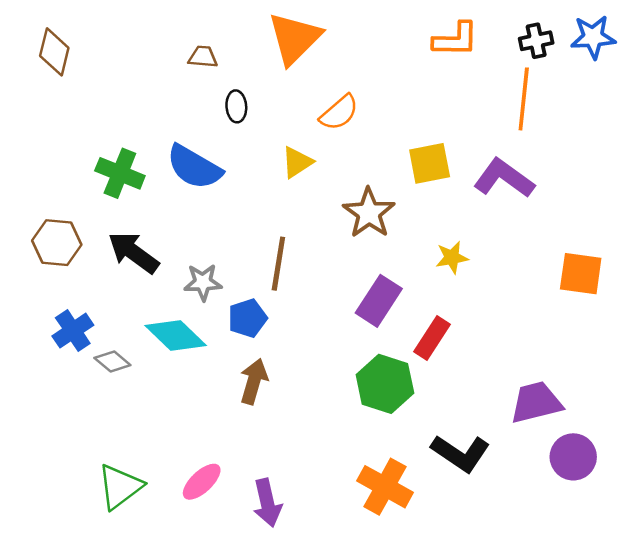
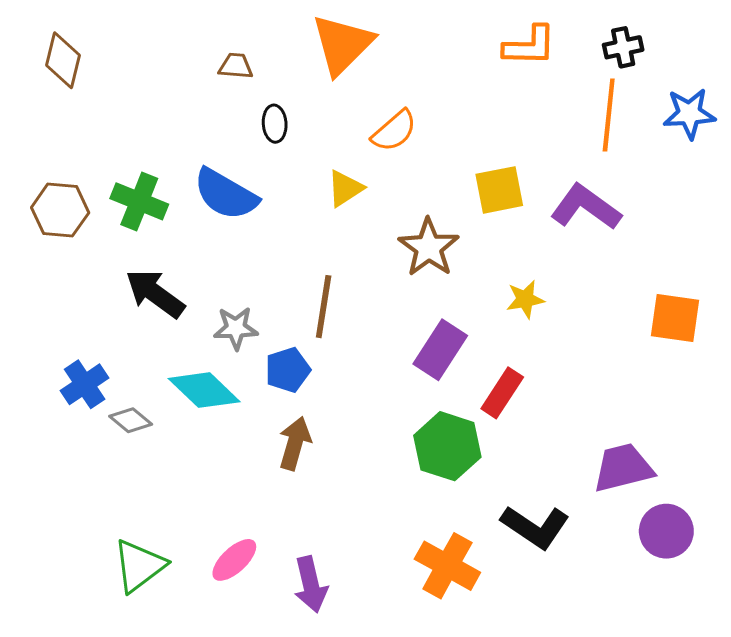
blue star: (593, 37) -> (689, 114), moved
brown hexagon: (57, 243) -> (60, 210), moved

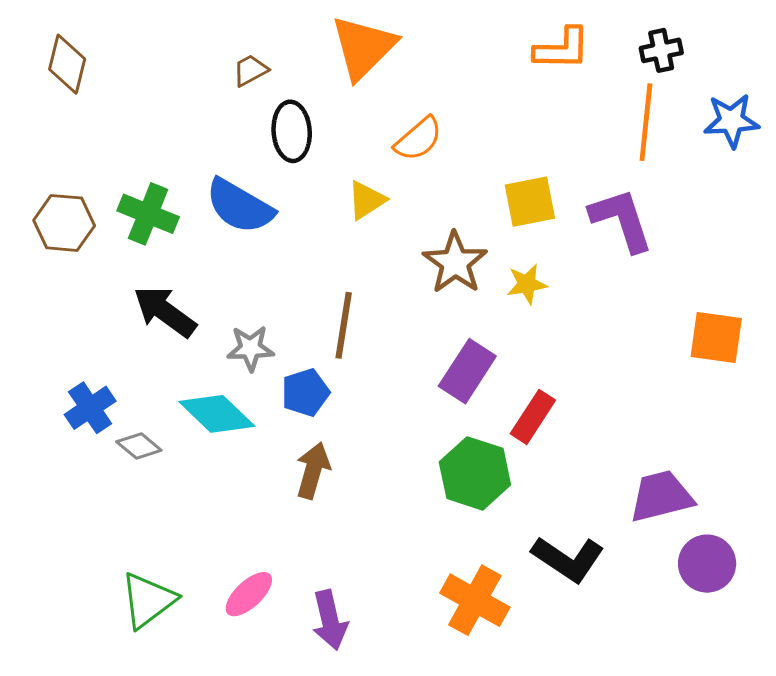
brown trapezoid: (236, 66) -> (250, 70), turned -33
black ellipse: (275, 124) -> (292, 131), size x1.5
purple L-shape: (586, 207) -> (622, 220), turned 36
yellow star: (525, 299) -> (527, 284), moved

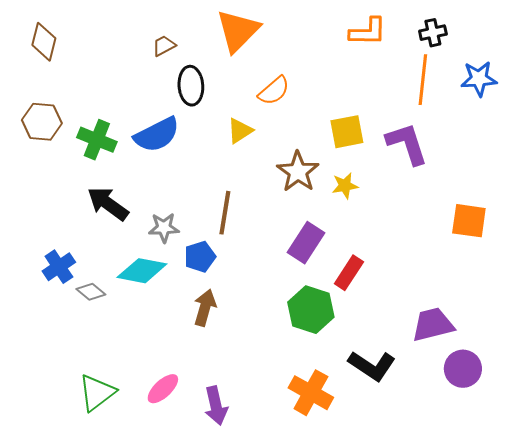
blue semicircle: (240, 206) -> (157, 135), turned -57
brown hexagon: (64, 223) -> (42, 122), moved
cyan diamond: (217, 414) -> (142, 271), turned -33

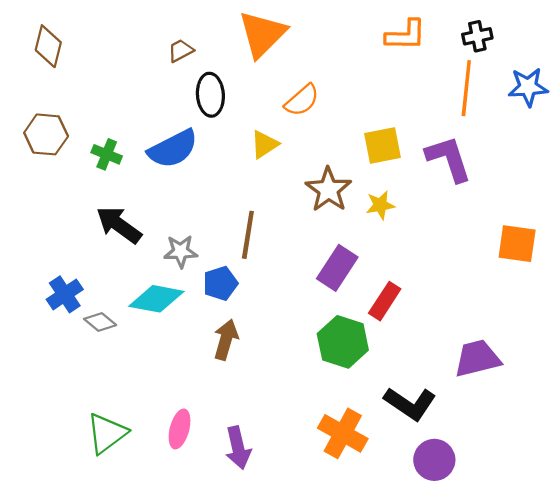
green cross: (97, 140) -> (107, 154), size x0.7
purple circle: (463, 369) -> (434, 460), moved
pink ellipse: (163, 389) -> (180, 429), turned -32

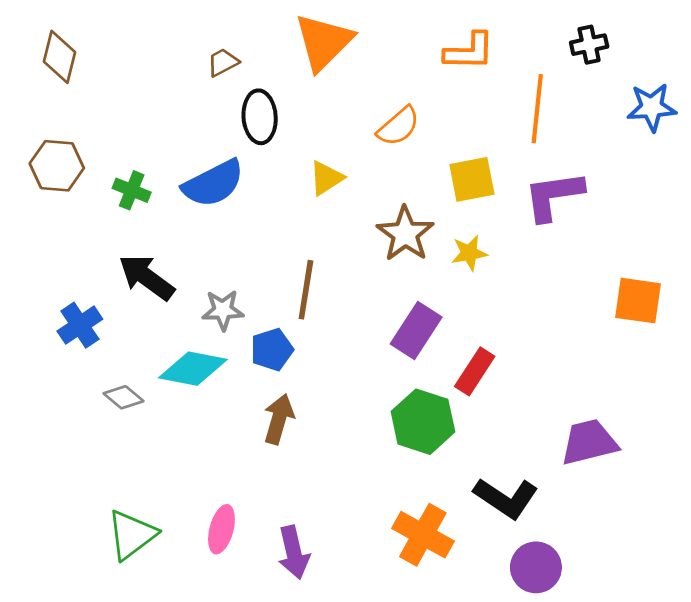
orange L-shape: (406, 35) -> (469, 51), moved
orange line: (466, 88) -> (537, 109), moved
orange semicircle: (302, 100) -> (398, 126), moved
purple L-shape: (449, 159) -> (554, 196), turned -80
blue cross: (65, 294) -> (80, 325), moved

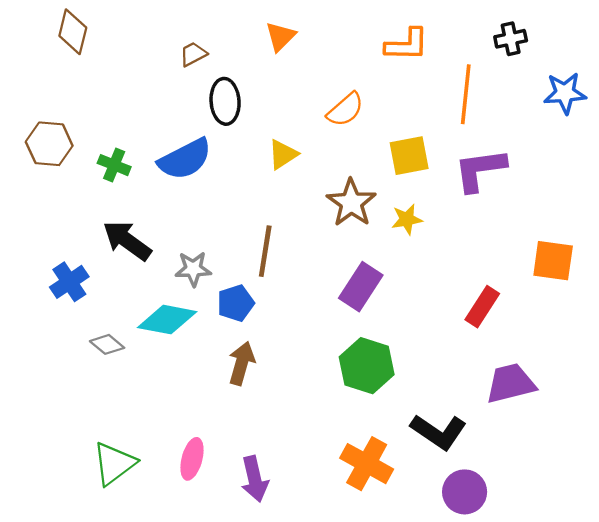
orange triangle: (324, 42) -> (281, 36), size x0.6
brown diamond: (59, 57) -> (73, 32), moved
red rectangle: (475, 371) -> (482, 307), moved

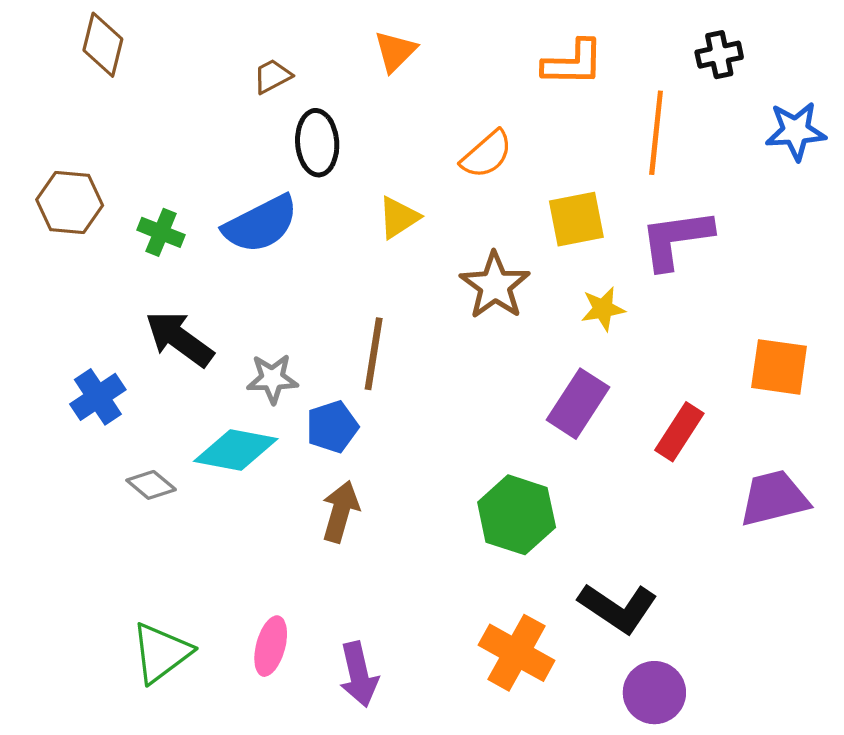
yellow star: (407, 219) -> (603, 309), moved
purple rectangle: (361, 287) -> (578, 404), moved
purple trapezoid: (511, 383) -> (774, 498), moved

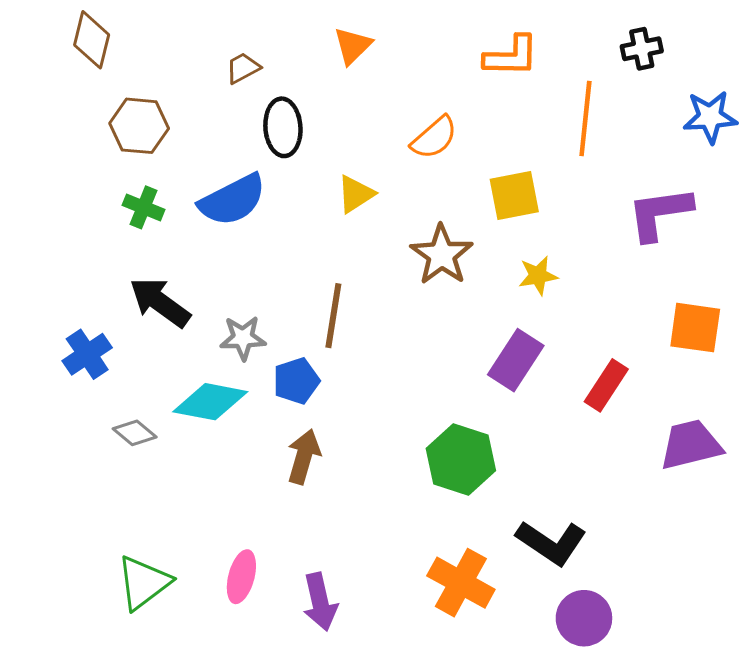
brown hexagon: (70, 202) -> (139, 126), moved
purple L-shape: (676, 239) -> (660, 213), moved

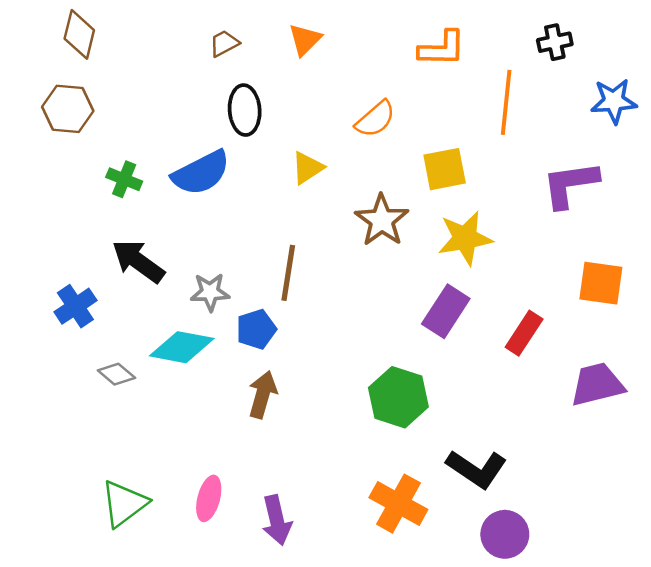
brown trapezoid: (243, 68) -> (224, 43), moved
brown hexagon: (139, 126) -> (68, 109), moved
yellow star: (538, 276) -> (465, 238), size x1.6

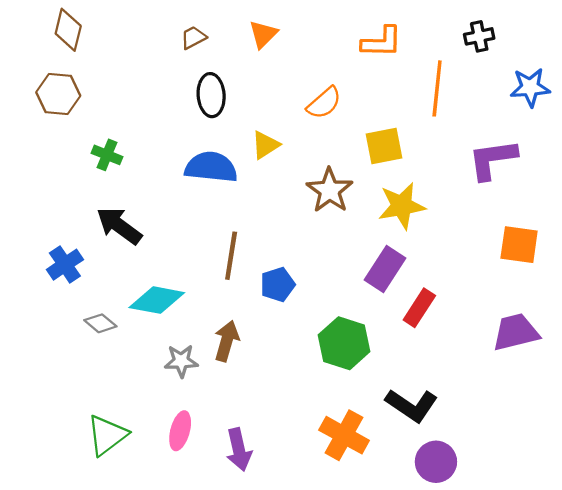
blue semicircle: (201, 173) -> (211, 167), moved, turned -147
brown line: (288, 273) -> (231, 256), moved
gray star: (210, 292) -> (181, 361), moved
blue pentagon: (256, 329) -> (278, 285), moved
red rectangle: (524, 333) -> (419, 308), moved

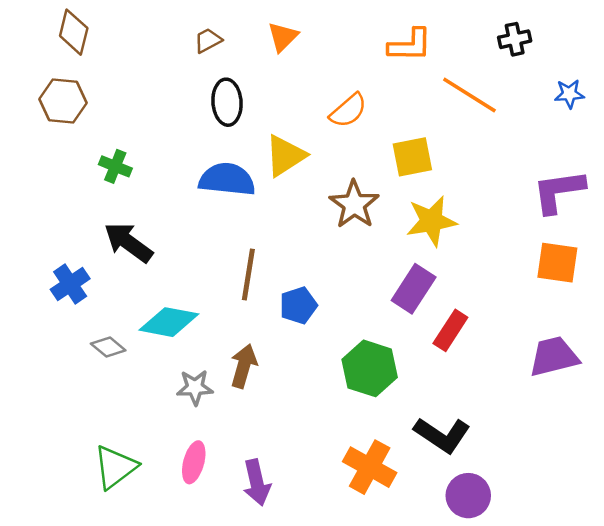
blue star: (530, 87) -> (569, 94), size x0.7
orange line: (437, 88) -> (469, 95), turned -64
yellow triangle: (265, 145) -> (285, 156), size x1.4
purple L-shape: (492, 159) -> (559, 191), moved

